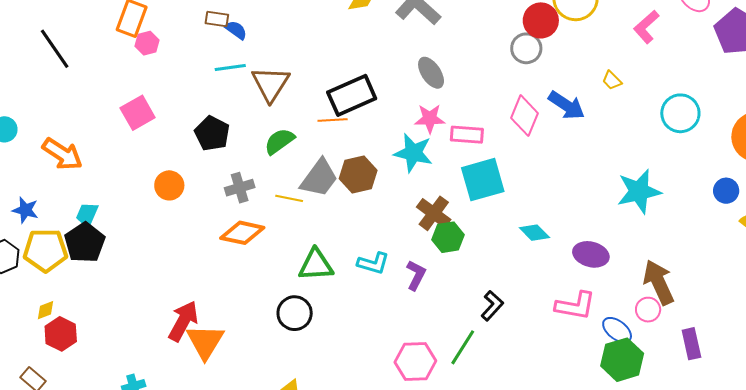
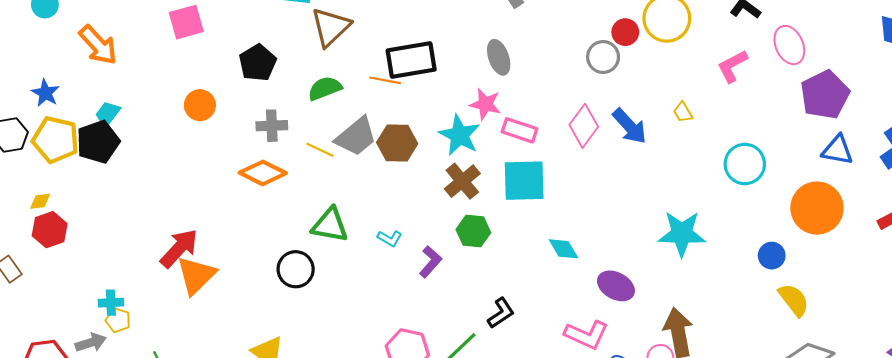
red circle: (541, 20) -> (625, 32), size x0.7
brown cross: (434, 213) -> (462, 181), moved
cyan L-shape: (373, 263) -> (390, 238), size x0.7

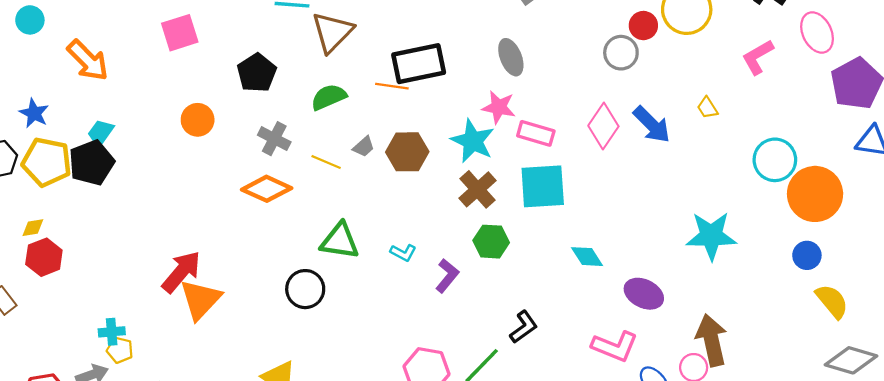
gray cross: (272, 126) -> (274, 139), turned 32
gray trapezoid: (356, 137) -> (364, 147), size x0.5
orange circle: (817, 208) -> (815, 194), moved

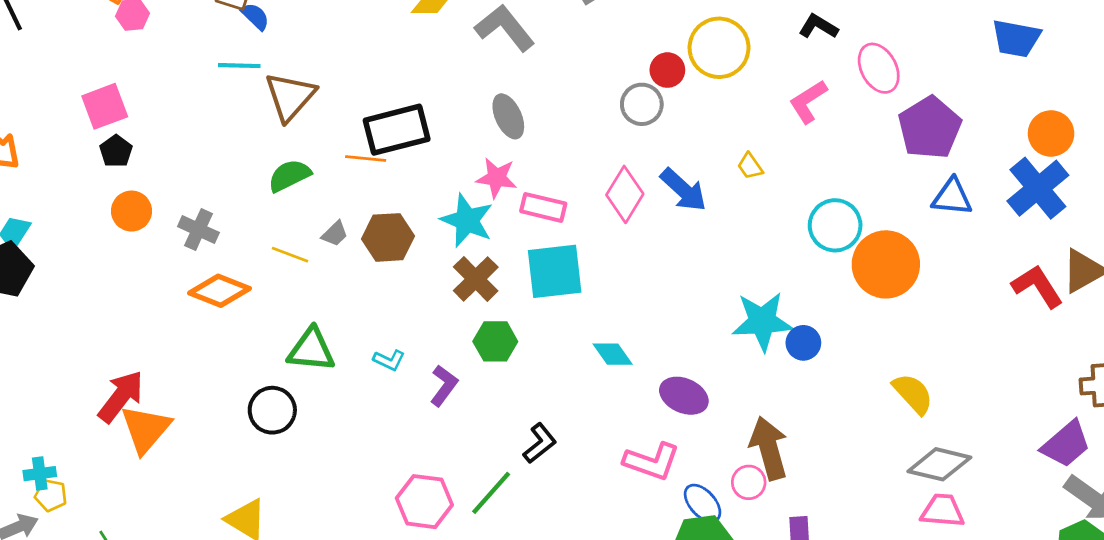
black pentagon: (257, 73) -> (116, 151), moved, size x0.7
gray cross: (274, 139) -> (198, 230), moved
blue circle: (807, 255) -> (803, 343), moved

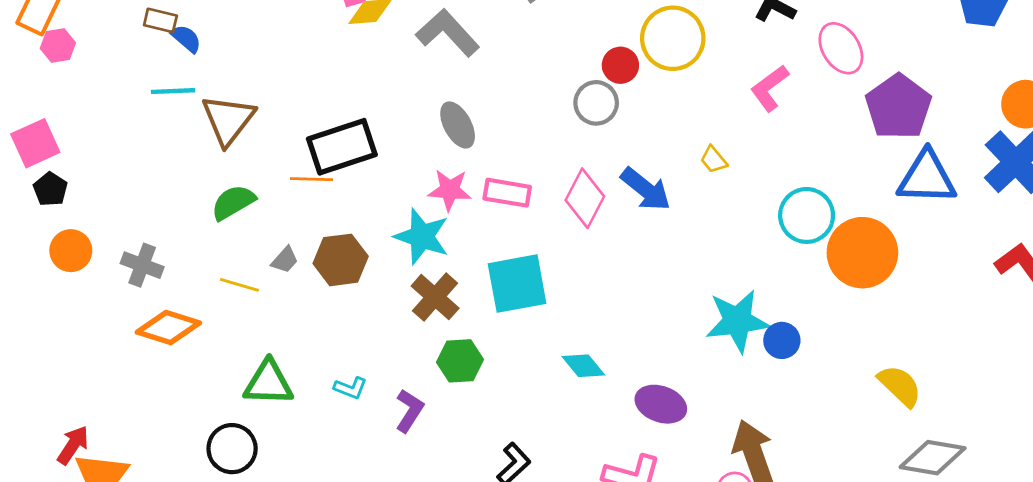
blue triangle: (952, 197) -> (927, 178), size x1.4
pink rectangle: (543, 207) -> (507, 193), moved
red arrow: (121, 397) -> (73, 445), size x0.7

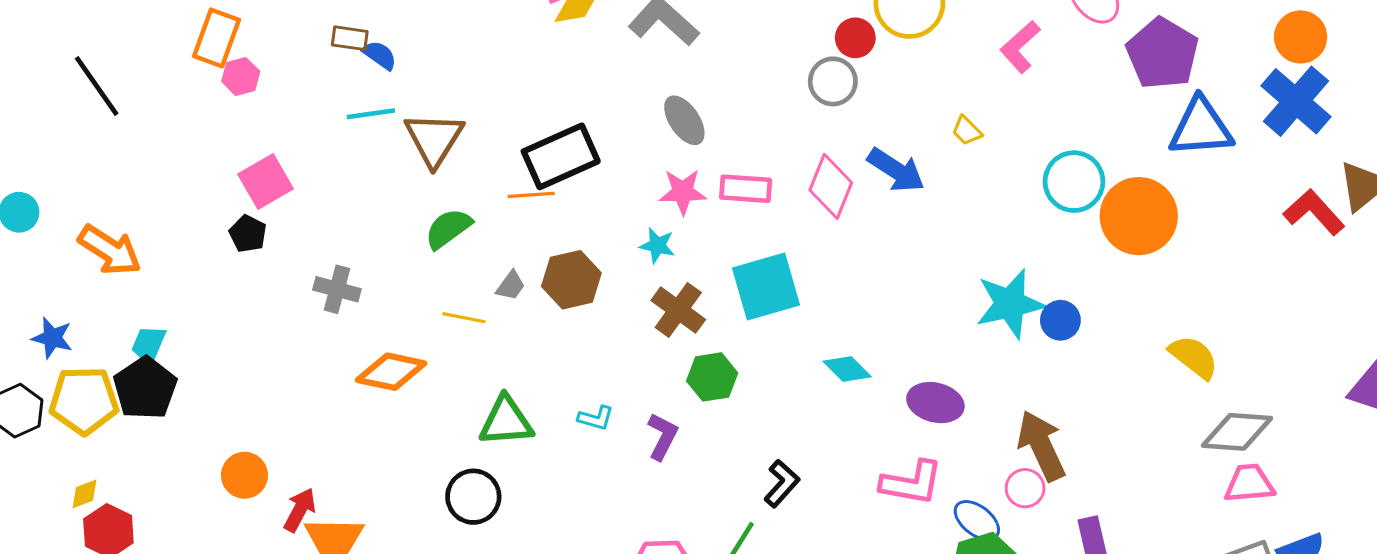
pink square: (35, 143) -> (266, 181), moved
cyan star: (422, 236) -> (657, 246), size x0.6
orange circle: (71, 251) -> (244, 475), moved
gray cross: (142, 265) -> (337, 289), moved

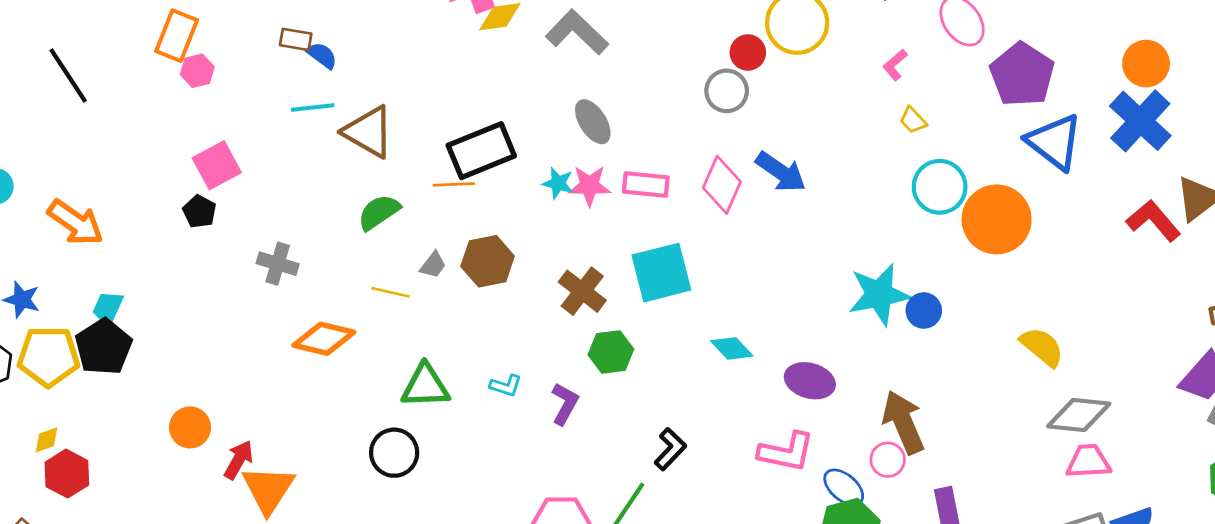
pink L-shape: (1020, 47) -> (895, 65), size x0.7
blue triangle: (1201, 127) -> (1054, 142), turned 40
yellow trapezoid: (967, 131) -> (913, 120), moved
brown triangle: (434, 139) -> (368, 132), turned -34
cyan star: (657, 246) -> (558, 183), moved

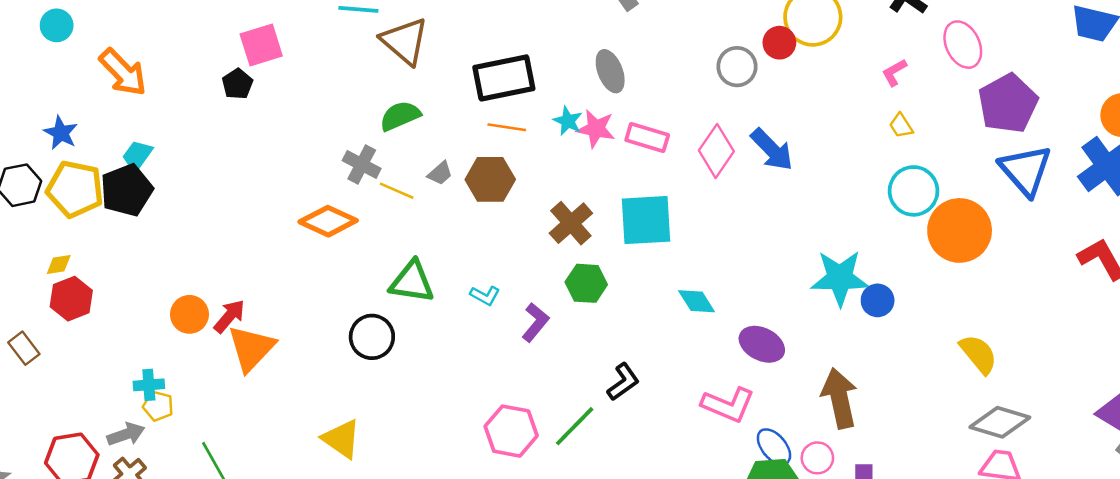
red circle: (748, 52) -> (779, 43), moved
orange line: (454, 184) -> (507, 127), moved
gray cross: (278, 264) -> (362, 165), moved
orange circle: (190, 427) -> (189, 314), moved
pink circle: (888, 460) -> (817, 458), moved

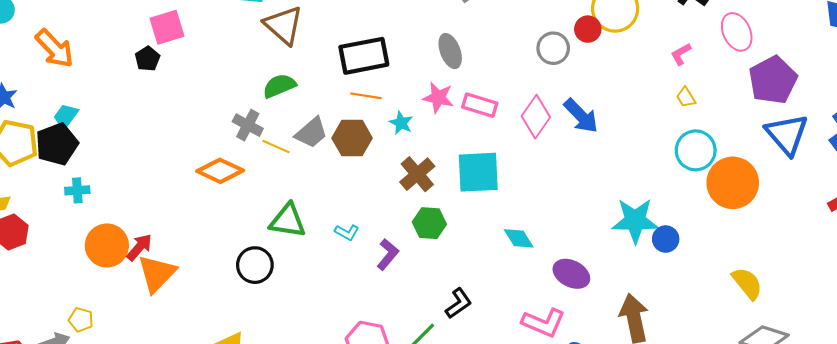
cyan star: (568, 121) -> (401, 123), moved
gray trapezoid: (440, 173) -> (311, 133), size x1.6
orange circle: (189, 314) -> (107, 245), size x1.4
cyan cross: (149, 385) -> (77, 190), moved

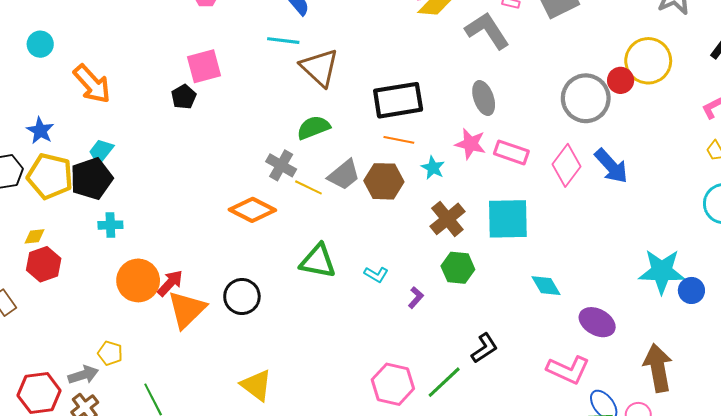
gray circle: (553, 48) -> (586, 98), size x1.5
purple L-shape: (388, 254) -> (416, 298), size x0.7
black circle: (255, 265) -> (242, 297), moved

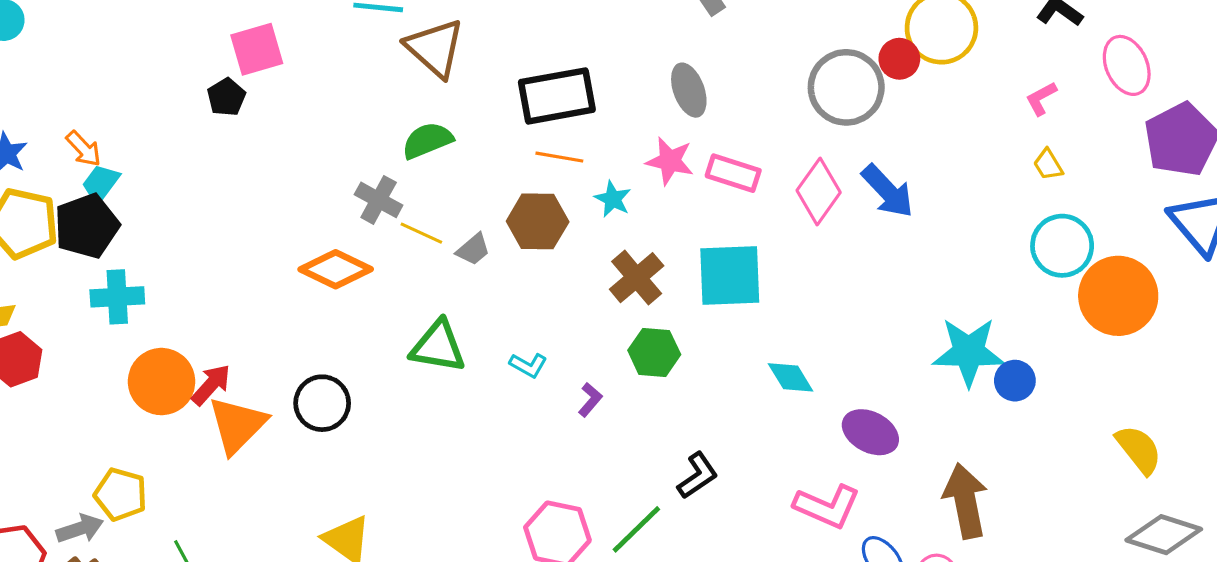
orange arrow: (92, 84) -> (84, 149), moved, size x0.6
gray trapezoid: (344, 175) -> (473, 249), moved, size x0.7
cyan cross: (110, 225) -> (117, 297), size x1.4
yellow pentagon: (110, 353) -> (121, 494), size x1.4

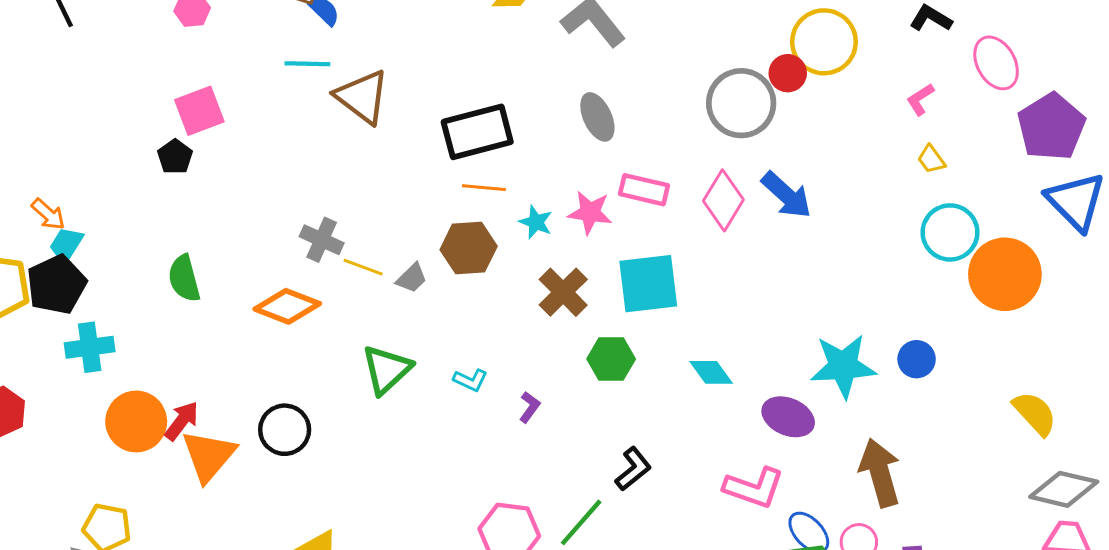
green semicircle: (427, 141) -> (184, 278), moved, turned -78
pink star: (670, 161) -> (590, 213), moved
green triangle: (438, 347) -> (387, 370), turned -48
green hexagon: (654, 352) -> (611, 359), moved
cyan star: (969, 352) -> (843, 366), moved

